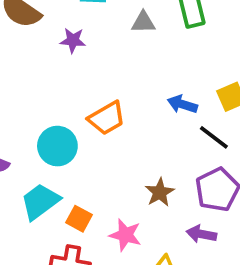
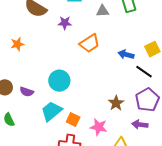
orange trapezoid: (107, 118) -> (90, 43), moved

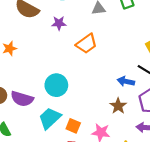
blue arrow: (126, 55) -> (126, 81), moved
purple semicircle: (27, 92) -> (22, 99), size x1.5

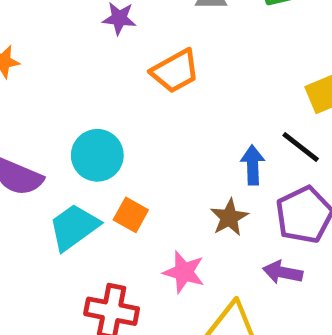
blue arrow: (126, 81) -> (253, 165), turned 70
orange square: (73, 126) -> (131, 215), moved

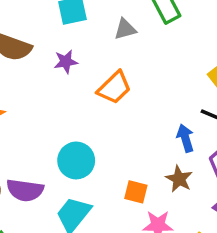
orange square: (131, 215) -> (136, 192), moved

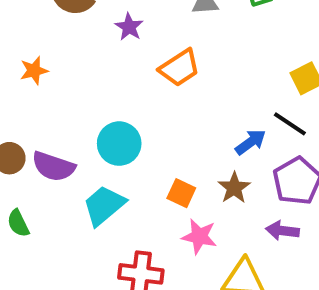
purple star: (66, 62) -> (129, 27), turned 30
blue arrow: (185, 138) -> (251, 142), turned 60

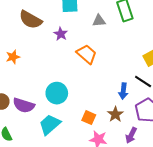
orange trapezoid: (180, 68) -> (87, 54), turned -105
blue arrow: (251, 142) -> (123, 91), turned 133
purple arrow: (282, 231) -> (131, 135), moved, turned -70

